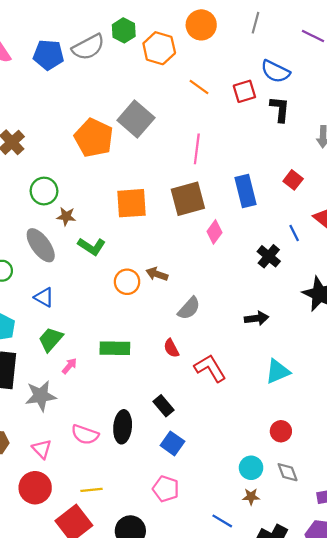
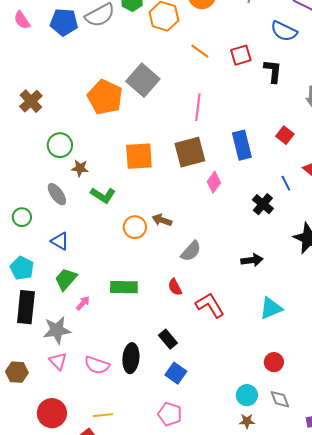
blue semicircle: (275, 71) -> (284, 31), moved
gray ellipse: (41, 245) -> (57, 194), size x0.7
pink triangle: (42, 449) -> (58, 361), moved

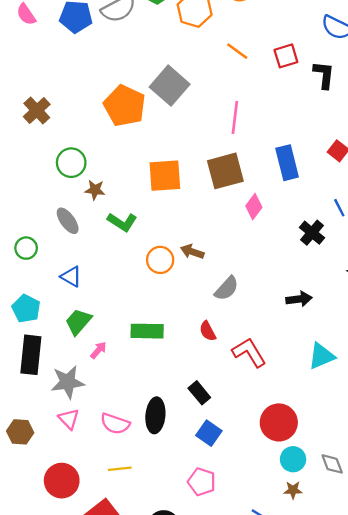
red circle: (274, 362) -> (279, 422), moved, size x1.6
yellow line: (103, 415) -> (120, 469), moved

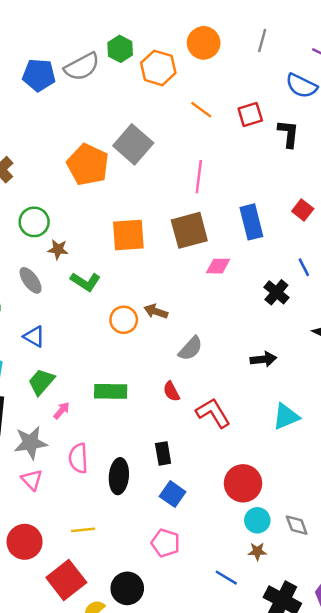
pink diamond: (254, 207) -> (218, 266), turned 55
black rectangle: (199, 393) -> (163, 453), turned 30
pink semicircle: (115, 424) -> (78, 458), moved, turned 68

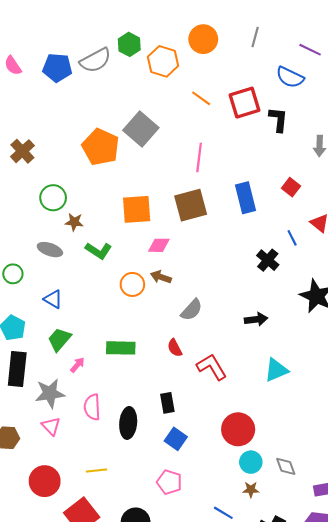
red square: (250, 114) -> (244, 103), size x1.4
pink diamond: (218, 266) -> (159, 245), moved
gray ellipse: (31, 280) -> (50, 250), turned -35

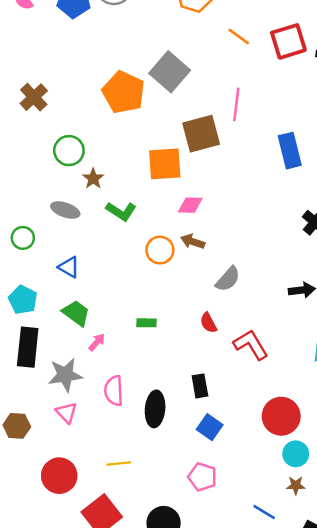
brown square: (191, 205) -> (201, 134), moved
brown star: (74, 222) -> (93, 178), turned 30
green trapezoid: (59, 339) -> (76, 313), turned 85
green rectangle: (121, 348) -> (147, 323), size x0.6

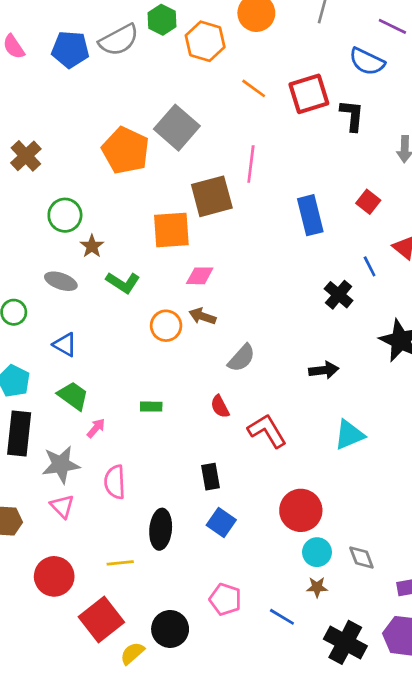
black ellipse: (155, 409) -> (161, 529), moved
pink pentagon: (202, 477) -> (225, 599), moved

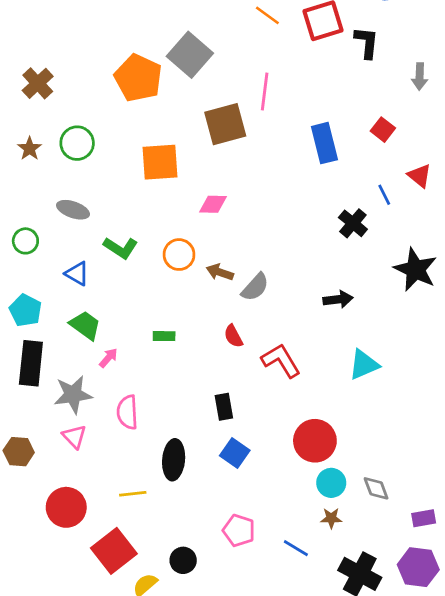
orange square: (171, 230) -> (160, 162), moved
brown star: (92, 246) -> (30, 149), moved
green L-shape: (123, 283) -> (121, 248), moved
brown arrow: (202, 316) -> (220, 272), moved
black circle: (170, 629) -> (183, 560), size x0.7

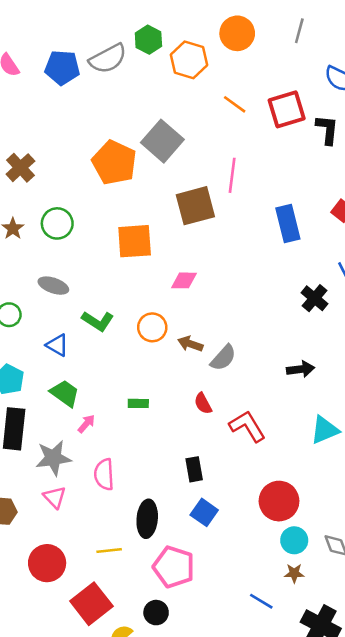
pink pentagon: (239, 530) -> (174, 567), moved, size x1.4

